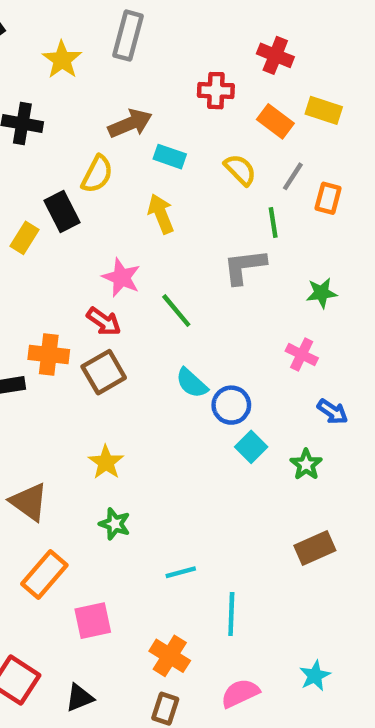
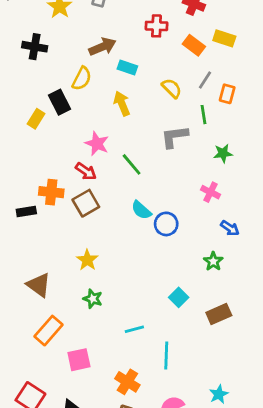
yellow semicircle: (240, 170) -> (172, 88), moved
green line: (273, 223) -> (204, 115), moved
cyan square: (251, 447) -> (179, 297), moved

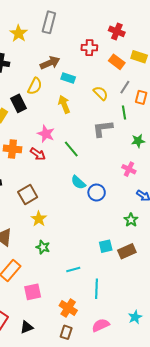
orange cross: (51, 192) -> (12, 149), moved
brown square: (86, 203) -> (28, 195), moved
cyan square: (179, 297) -> (106, 246), turned 32
brown rectangle: (219, 314) -> (127, 251), moved

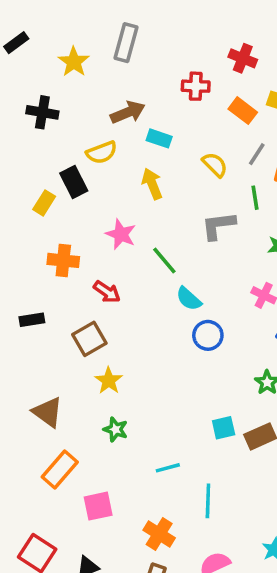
yellow semicircle: (35, 86) -> (102, 152), turned 42
red arrow: (38, 154) -> (107, 292), moved
cyan semicircle: (78, 182) -> (189, 299), moved

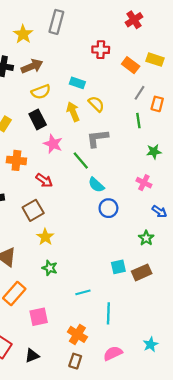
red cross: (243, 58) -> (134, 20), moved, turned 35
brown arrow: (128, 112) -> (32, 66), moved
yellow semicircle: (215, 165) -> (96, 104), moved
black rectangle: (74, 182) -> (38, 119), moved
gray L-shape: (218, 226) -> (97, 138), moved

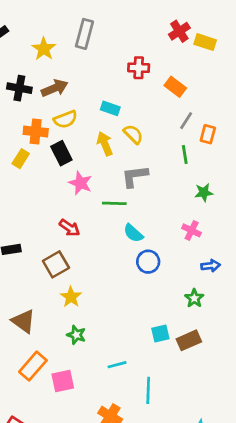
yellow rectangle: (155, 60) -> (205, 42), moved
orange cross: (16, 160) -> (36, 132), moved
green line: (81, 160) -> (114, 203), turned -48
blue arrow: (159, 211) -> (211, 266), turned -40
pink square: (39, 317) -> (63, 381), moved

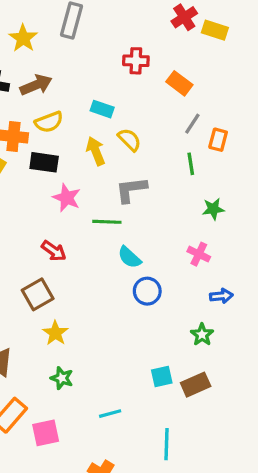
black rectangle: (61, 153) -> (44, 162), turned -55
cyan line: (148, 390) -> (167, 444), moved

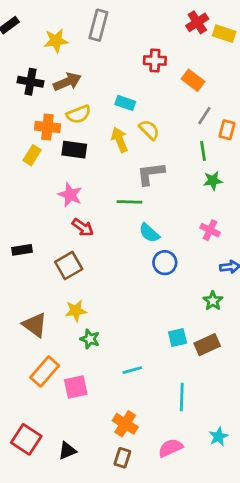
yellow star: (23, 38) -> (56, 41), turned 30
pink star: (67, 198) -> (70, 195), moved
green star: (213, 209) -> (213, 181), moved
yellow star: (55, 333) -> (76, 311), moved, turned 30

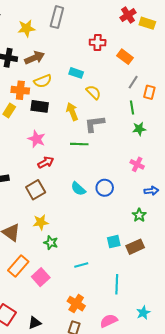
yellow arrow: (120, 140) -> (72, 112), moved
red arrow: (83, 227) -> (46, 162), turned -63
cyan semicircle: (149, 233) -> (78, 189), moved
pink square: (76, 387) -> (41, 277), turned -30

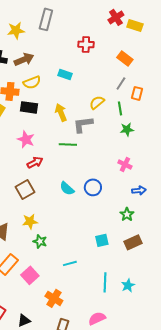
orange rectangle: (125, 57) -> (125, 58), moved
yellow semicircle: (93, 92) -> (97, 102), moved, turned -84
brown rectangle: (135, 247) -> (133, 242), moved
orange cross: (76, 304) -> (54, 298), moved
cyan star: (143, 313) -> (128, 285), moved

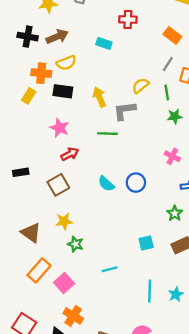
cyan rectangle: (65, 74) -> (104, 43), moved
orange cross: (54, 298) -> (73, 316), moved

